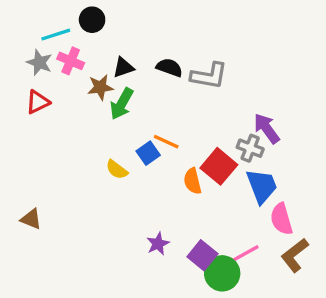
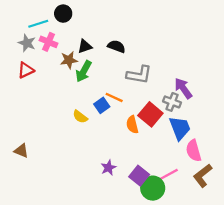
gray L-shape: (209, 76) -> (139, 75), moved

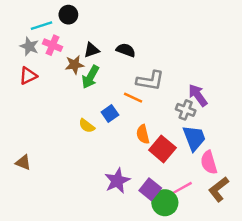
orange line: (114, 97) -> (133, 98), moved
red square: (150, 114) -> (162, 149), moved
purple star: (109, 168) -> (117, 181), size x1.5

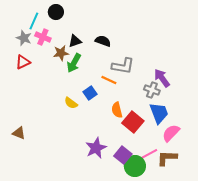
cyan line: (42, 26) -> (34, 21), turned -48
pink semicircle: (209, 162) -> (171, 133), turned 60
brown L-shape: (219, 189) -> (167, 158), moved, turned 40

